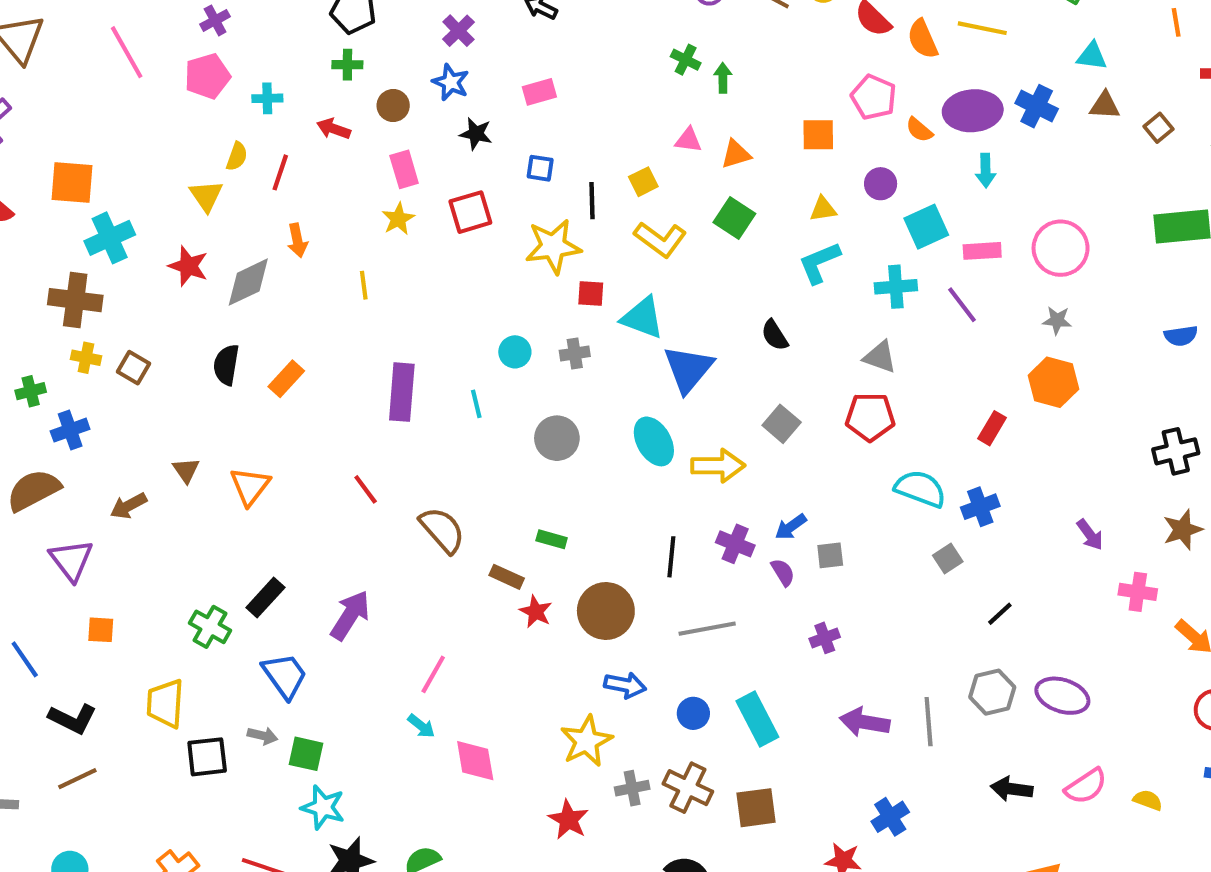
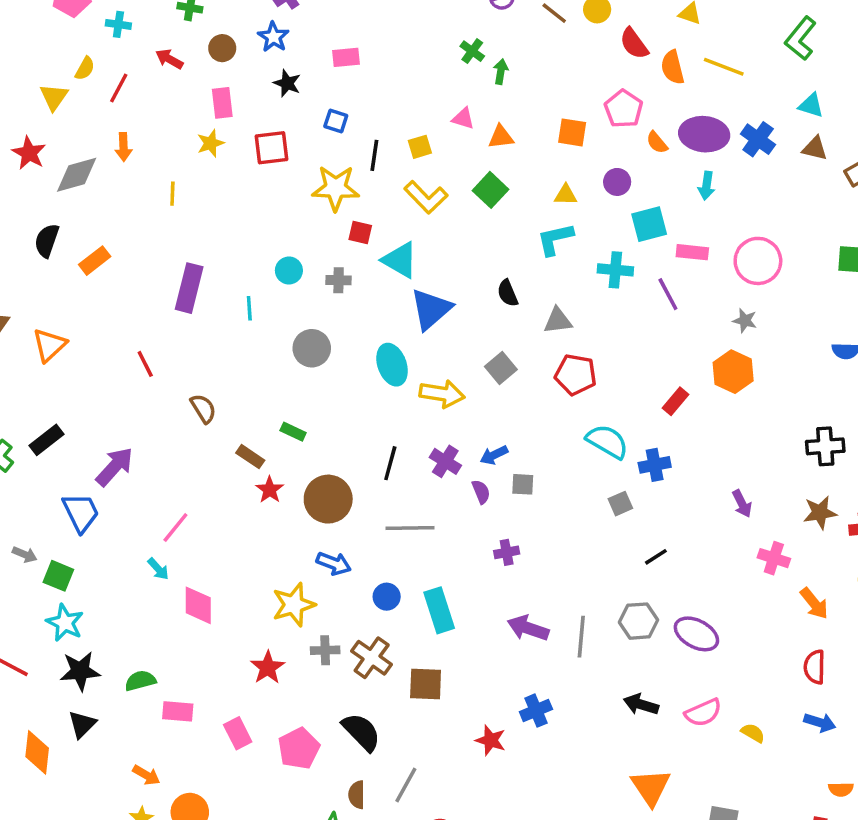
gray triangle: (880, 357) -> (558, 321), moved, turned -36
brown semicircle: (442, 530) -> (203, 408), size x0.7
blue trapezoid: (285, 676) -> (81, 512), moved

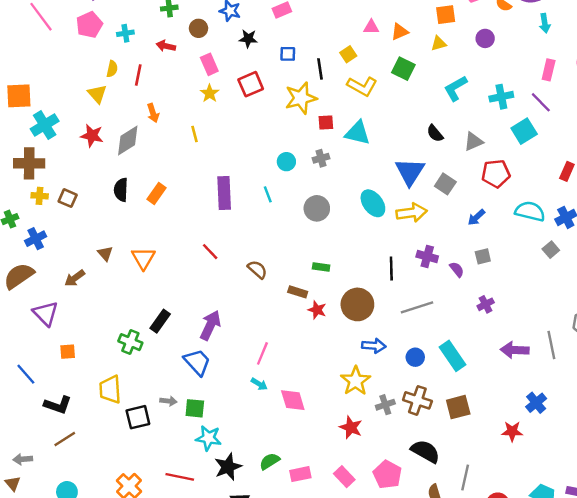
yellow triangle: (566, 195) -> (439, 43), moved
cyan square: (649, 224) -> (524, 131), moved
pink rectangle: (692, 252) -> (549, 70), turned -66
blue triangle: (431, 309) -> (410, 172), moved
blue arrow: (494, 455) -> (476, 217), moved

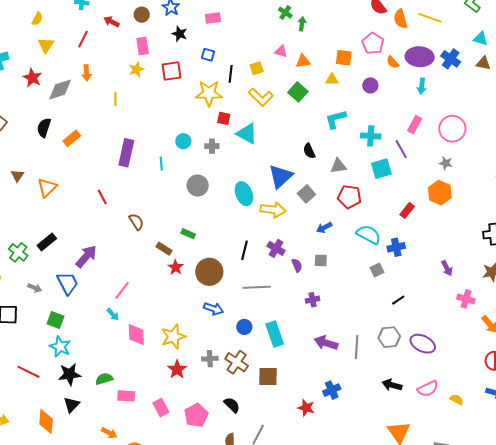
yellow semicircle: (112, 69) -> (37, 19), moved
yellow star: (356, 381) -> (173, 337), moved
gray arrow: (168, 401) -> (35, 288), moved
black semicircle: (425, 451) -> (232, 405), size x0.7

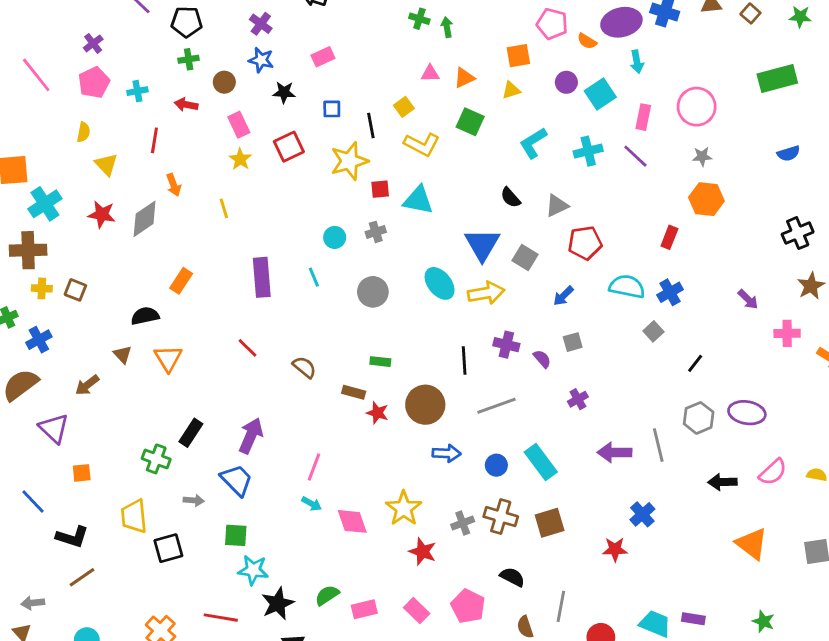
black semicircle: (44, 128) -> (145, 316), moved, turned 78
cyan square: (381, 169) -> (600, 94), moved

